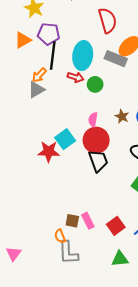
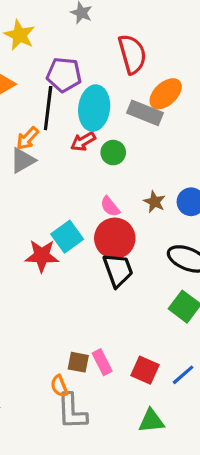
purple pentagon: (49, 34) -> (64, 75), moved
red arrow: (75, 77) -> (83, 141), turned 133
pink semicircle: (93, 120) -> (110, 207), turned -48
red square: (116, 226) -> (145, 370), turned -30

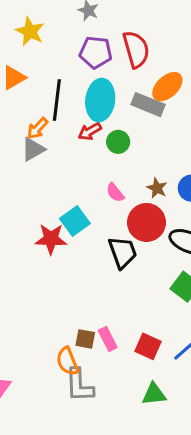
purple pentagon: (64, 75) -> (96, 52), moved
red circle: (115, 238) -> (146, 222), moved
orange semicircle: (59, 386) -> (67, 361), size x1.4

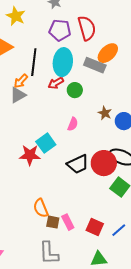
brown star: (157, 188) -> (105, 113), moved
pink semicircle: (115, 193) -> (73, 124), turned -120
red circle: (146, 222) -> (104, 163), moved
black trapezoid: (123, 252) -> (78, 164), turned 85
orange semicircle: (67, 361) -> (41, 208), moved

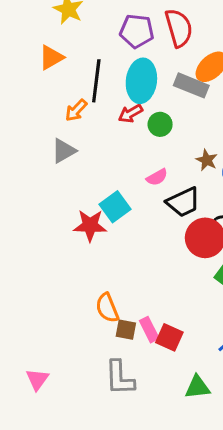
gray triangle: (18, 95) -> (64, 151), moved
pink semicircle: (73, 124) -> (157, 177), turned 40
black trapezoid: (78, 164) -> (183, 202), moved
red square: (95, 227) -> (169, 337), moved

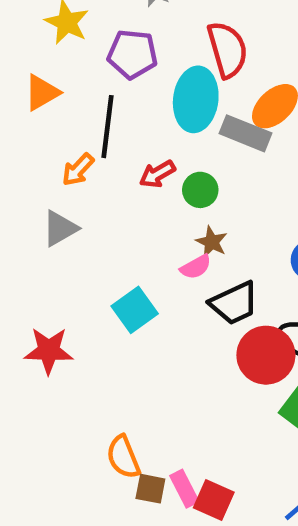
purple pentagon: (137, 31) -> (132, 54), moved
cyan ellipse: (141, 81) -> (196, 99), moved
brown star: (207, 160) -> (212, 242), moved
red star: (90, 225) -> (49, 351), moved

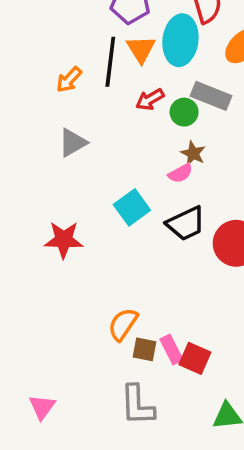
orange triangle: (42, 93) -> (141, 49), moved, turned -32
gray rectangle: (246, 133) -> (211, 96), moved
orange arrow: (78, 170) -> (69, 80), moved
black trapezoid: (234, 303) -> (186, 224), moved
orange semicircle: (123, 457) -> (123, 324), turned 56

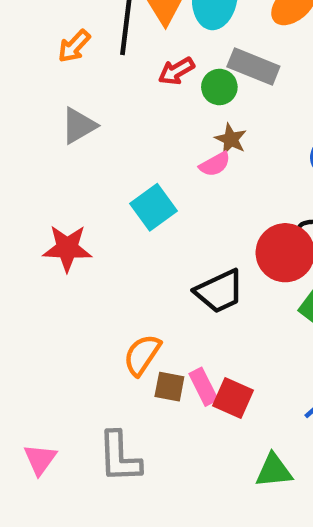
black trapezoid: (186, 224) -> (219, 291), moved
gray L-shape: (137, 405) -> (120, 457), moved

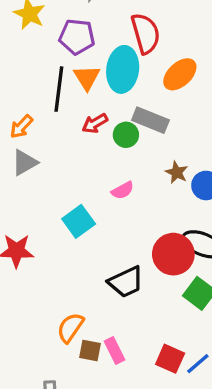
orange arrow: (74, 46) -> (21, 127), moved
brown star: (231, 139) -> (177, 172), moved
red square: (233, 398) -> (170, 359), moved

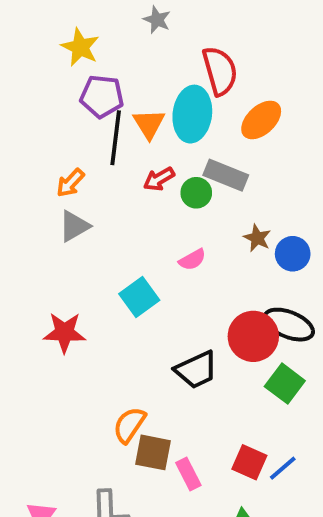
purple pentagon: (77, 37) -> (102, 96), moved
brown square: (90, 351) -> (153, 452), size x1.4
pink rectangle: (114, 351) -> (188, 474), moved

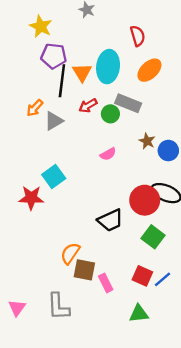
red semicircle: (220, 71) -> (138, 36), moved, size x0.7
gray triangle: (74, 226) -> (54, 121), moved
cyan square: (139, 297) -> (54, 177), moved
green square: (285, 384) -> (153, 237), moved

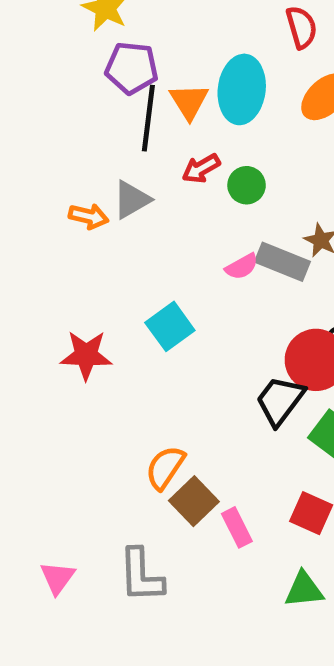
gray rectangle: (128, 103) -> (282, 262), moved
orange arrow: (35, 108) -> (89, 216), moved, turned -120
cyan square: (54, 177) -> (170, 326), moved
black trapezoid: (110, 220) -> (280, 401), moved, turned 152
brown square: (84, 270) -> (194, 501), turned 35

